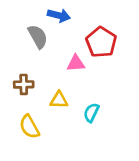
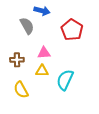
pink triangle: (76, 63) -> (44, 53), moved
cyan semicircle: (91, 113) -> (65, 80), size x1.5

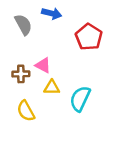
gray semicircle: (27, 26) -> (23, 25), moved
pink triangle: (44, 53) -> (43, 65), moved, turned 32

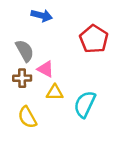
blue arrow: (52, 13) -> (42, 16), moved
gray semicircle: (23, 25) -> (25, 51), moved

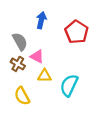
blue arrow: (42, 16) -> (41, 20), moved, turned -91
brown cross: (22, 78) -> (18, 64), turned 32

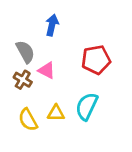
red pentagon: (77, 32) -> (96, 60), moved, turned 30
yellow triangle: (44, 76) -> (56, 113), moved

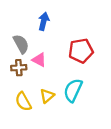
brown cross: (23, 80) -> (19, 68), turned -35
yellow triangle: (56, 113) -> (47, 96), turned -42

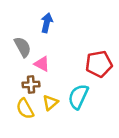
red pentagon: (81, 51) -> (99, 64), moved
brown cross: (19, 68) -> (31, 84), moved

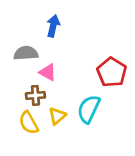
gray semicircle: (23, 47) -> (26, 53), turned -65
red pentagon: (99, 64) -> (112, 72), turned -30

